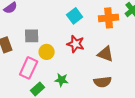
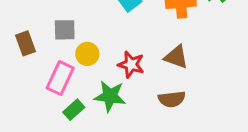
red star: (76, 44) -> (131, 64), moved
green star: (62, 80) -> (110, 96), size x1.5

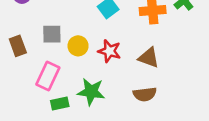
yellow circle: (87, 54) -> (78, 46), moved
red star: (131, 64) -> (109, 51), moved
green rectangle: (74, 110) -> (60, 103), turned 30

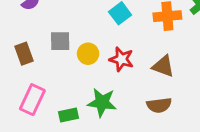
pink rectangle: (48, 76) -> (32, 100), moved

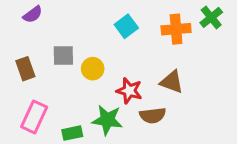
red star: (121, 59) -> (129, 91), moved
brown semicircle: (159, 105) -> (153, 115), moved

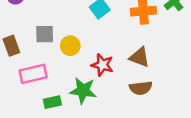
brown semicircle: (153, 115) -> (141, 88), moved
pink rectangle: (34, 117) -> (33, 74), moved, turned 52

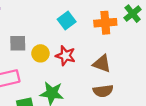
red star: (102, 65) -> (65, 56), moved

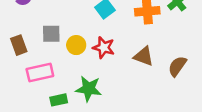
brown semicircle: (103, 91) -> (177, 66), moved, turned 132

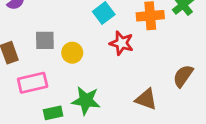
red star: (104, 48) -> (121, 43), moved
brown triangle: (144, 56) -> (146, 99), moved

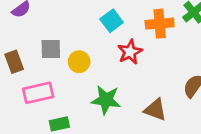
red star: (121, 43) -> (130, 52), turned 30
green star: (86, 101) -> (106, 100), moved

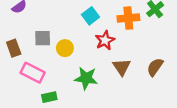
pink rectangle: (38, 93) -> (33, 73), turned 40
brown triangle: (155, 110) -> (122, 67), moved, turned 36

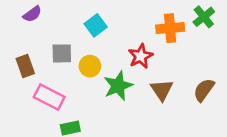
cyan square: (90, 16) -> (96, 25), moved
green star: (86, 78) -> (118, 86), moved, turned -30

